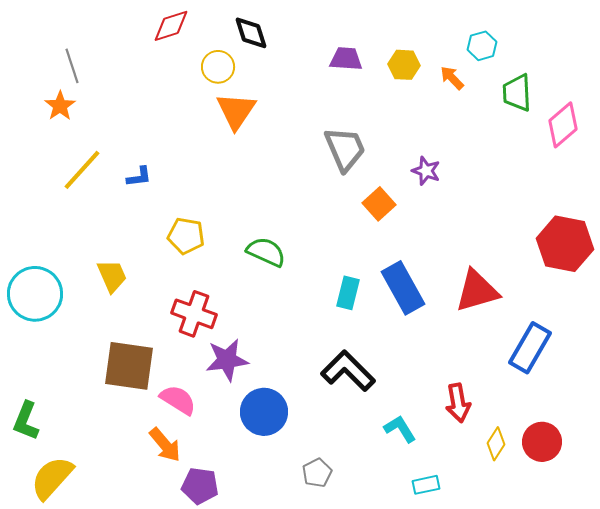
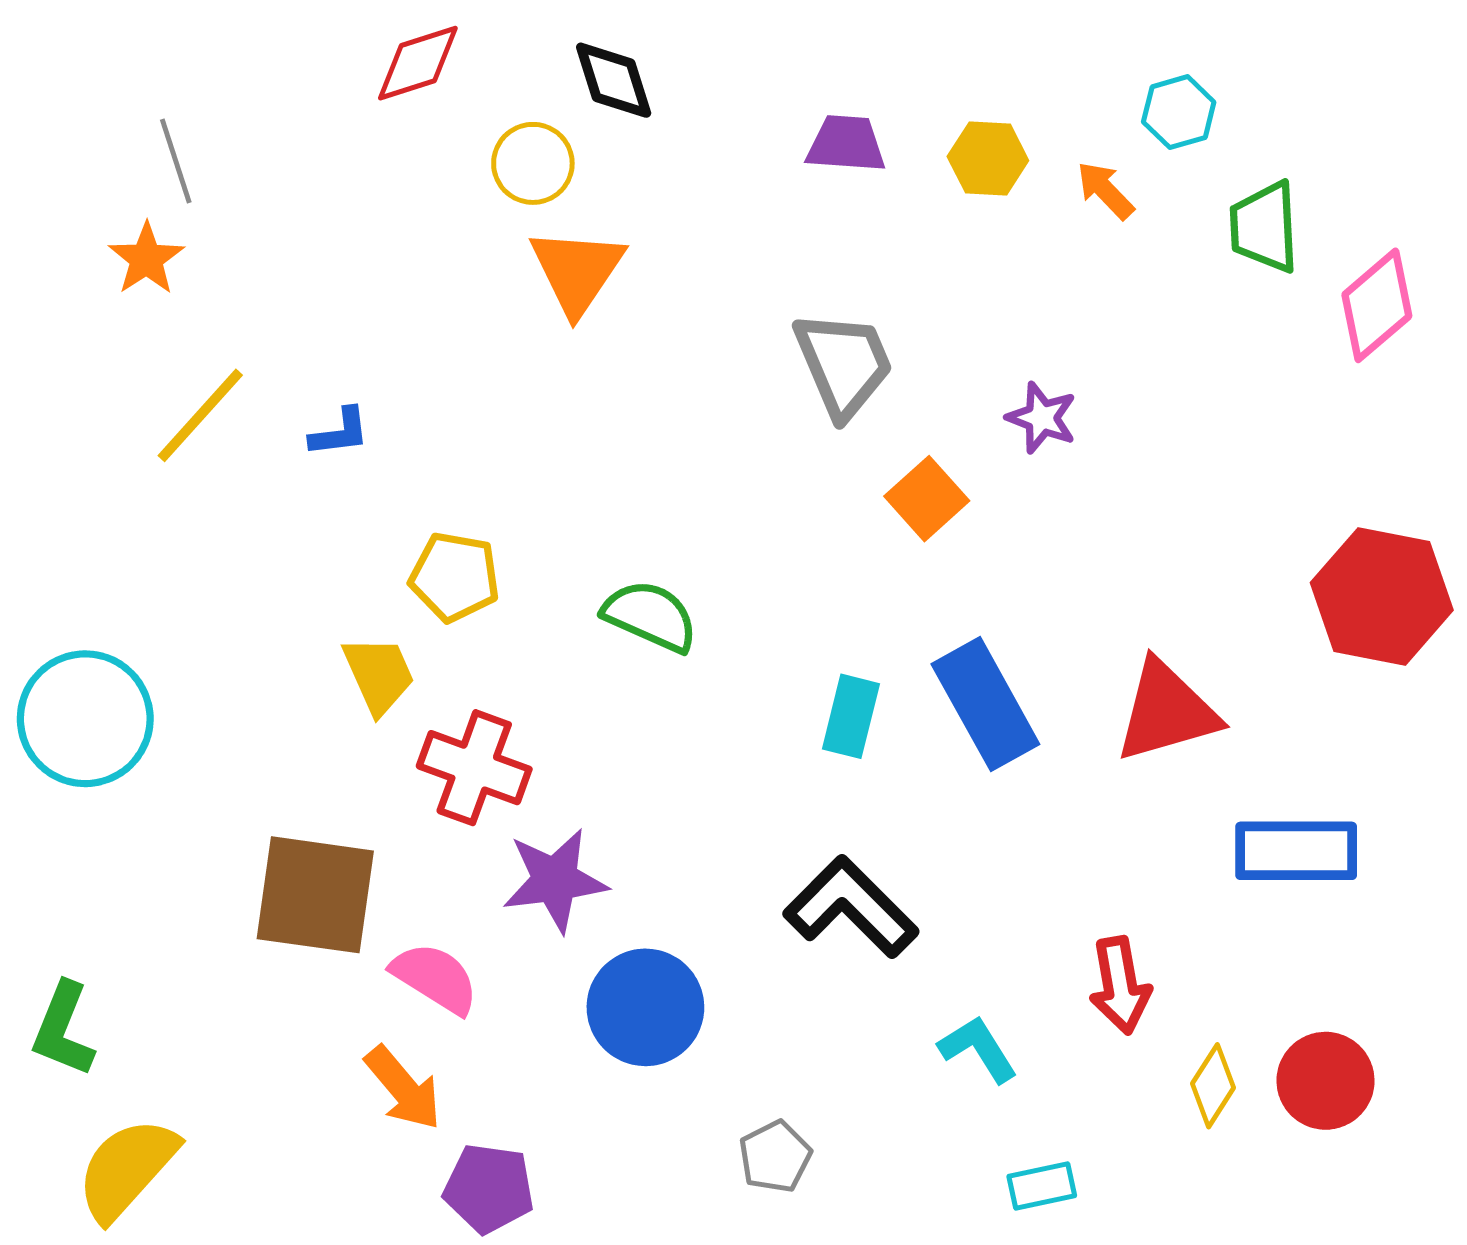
yellow trapezoid: (112, 276) -> (379, 675), moved
blue rectangle: (530, 348) -> (1296, 851), turned 60

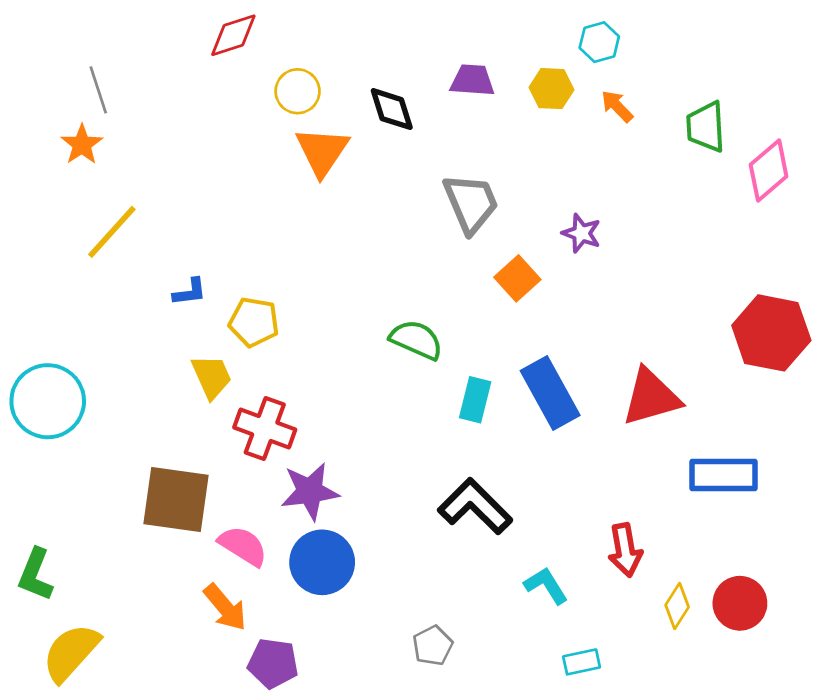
black diamond: (614, 80) -> (392, 109), moved
cyan hexagon: (1179, 112) -> (599, 42), moved
blue L-shape: (340, 432) -> (190, 292), moved
green semicircle: (650, 616) -> (416, 340), moved
blue circle: (645, 1007) -> (322, 562), moved

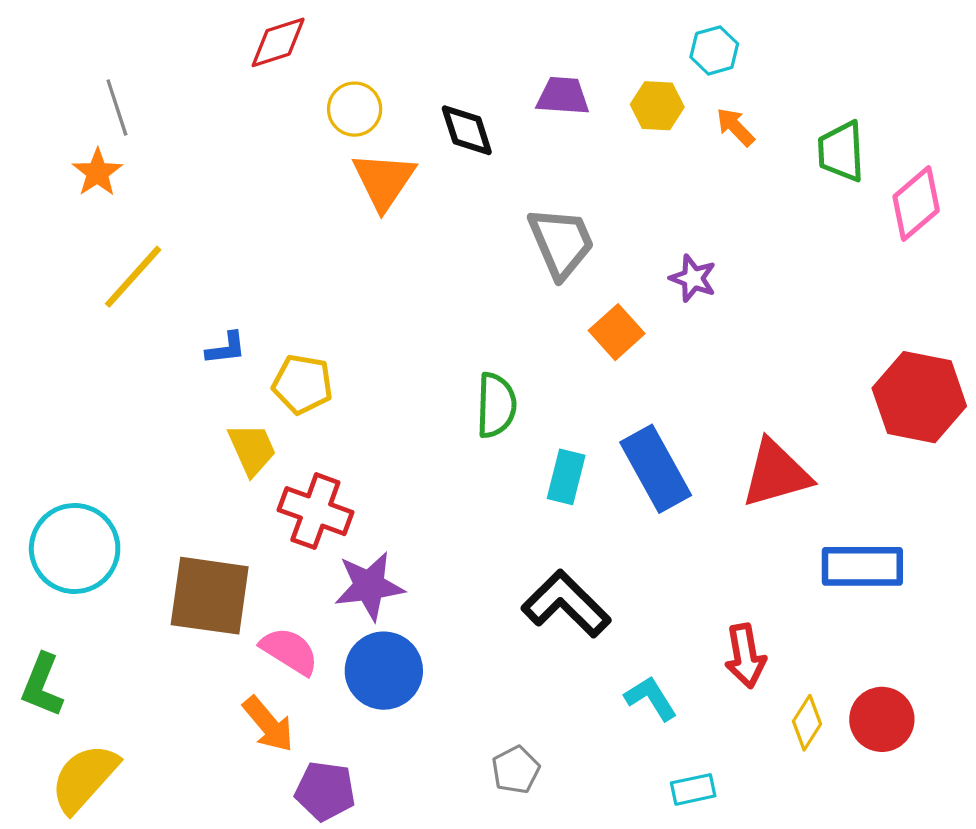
green semicircle: (416, 340) -> (496, 405), turned 68
cyan circle: (48, 401) -> (75, 549), moved

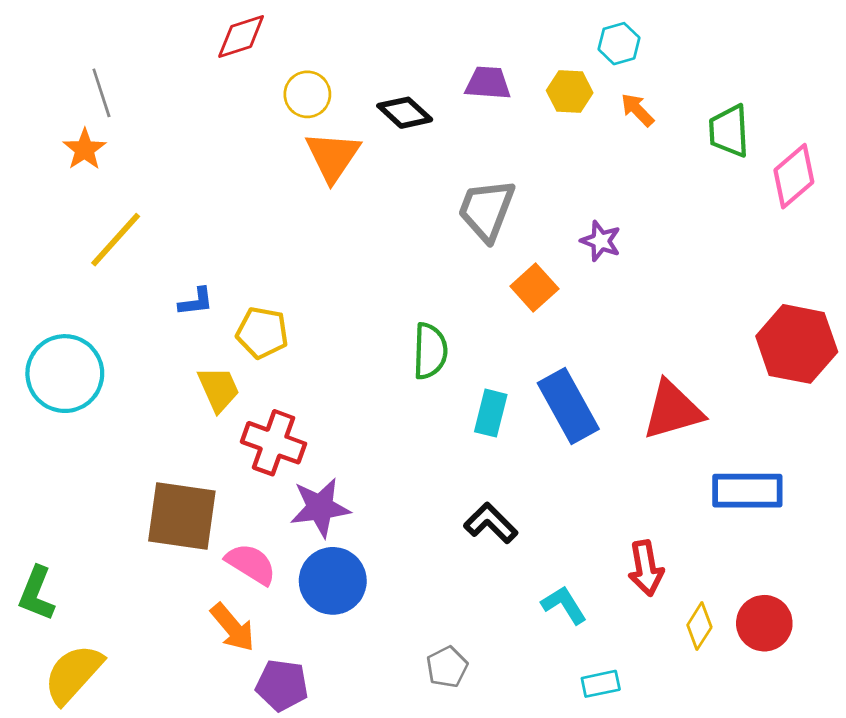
black diamond: (467, 130) -> (405, 113), turned -30
gray trapezoid: (561, 243) -> (486, 210), turned -136
cyan circle: (75, 549) -> (65, 374), moved
black L-shape: (566, 604) -> (491, 523), size x0.7

